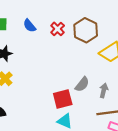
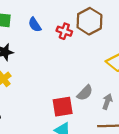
red cross: (58, 29) -> (64, 31), turned -32
brown hexagon: (86, 30) -> (89, 21), moved

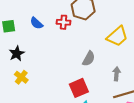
gray semicircle: (85, 93) -> (89, 59), moved

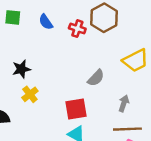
black star: (17, 54) -> (21, 69), moved
yellow cross: (21, 77) -> (30, 94), moved

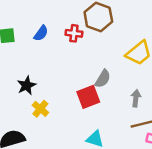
blue semicircle: (46, 22) -> (41, 33), turned -98
red square: (76, 109) -> (88, 97), moved

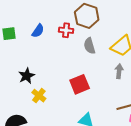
gray semicircle: (103, 79) -> (90, 46), moved, turned 133
gray arrow: (136, 98) -> (119, 71), moved

